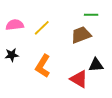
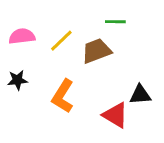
green line: (91, 15) -> (115, 22), moved
brown trapezoid: (81, 35) -> (96, 51), moved

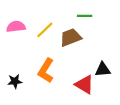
black star: (18, 80) -> (15, 81), moved

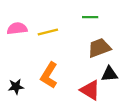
yellow line: (45, 30) -> (48, 32), turned 30
brown trapezoid: (71, 37) -> (99, 48), moved

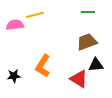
green line: (90, 17) -> (88, 12), moved
yellow line: (48, 32) -> (35, 15), moved

